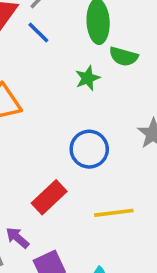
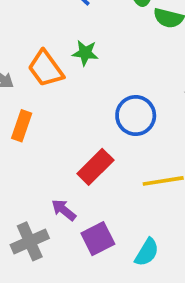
green star: (88, 78) -> (85, 53), moved, turned 30

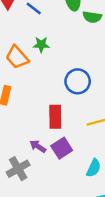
red rectangle: (95, 167) -> (55, 117), turned -40
purple square: (98, 239) -> (62, 148), moved

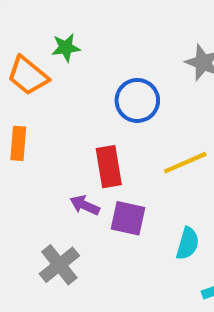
purple arrow: (38, 146) -> (85, 205), moved
purple square: (62, 148) -> (128, 218), turned -36

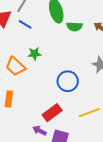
red rectangle: (109, 167) -> (52, 113), turned 60

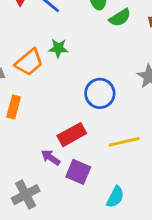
green semicircle: (74, 27) -> (120, 18), turned -42
orange trapezoid: (15, 66) -> (29, 62), turned -90

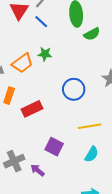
red rectangle: (72, 135) -> (32, 109), moved
purple arrow: (51, 158) -> (38, 170), moved
cyan semicircle: (115, 197) -> (92, 154), moved

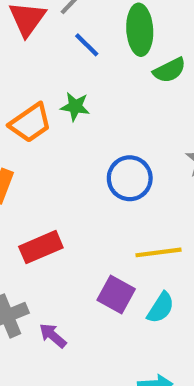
blue line: (41, 22) -> (87, 45), moved
red rectangle: (32, 109) -> (41, 247), moved
purple square: (54, 147) -> (116, 295), moved

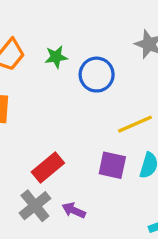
green star: (75, 107) -> (56, 57), moved
red rectangle: (41, 247) -> (48, 167), moved

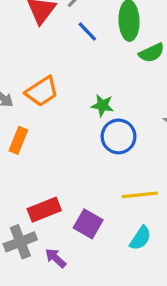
green star: (56, 57) -> (102, 105), moved
purple square: (112, 165) -> (88, 224), moved

